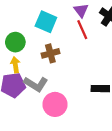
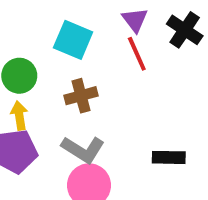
gray L-shape: (36, 84) -> (83, 149), moved

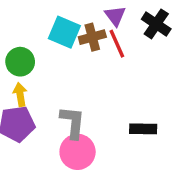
brown cross: (81, 96) -> (92, 37), moved
gray L-shape: (83, 149) -> (73, 122), turned -116

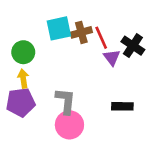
purple triangle: (115, 16) -> (112, 57), moved
black cross: (156, 24) -> (133, 46), moved
cyan square: (64, 32) -> (59, 28), turned -35

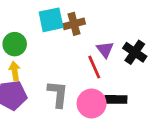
red line: (101, 38) -> (94, 67), moved
black cross: (133, 46) -> (135, 52), moved
pink circle: (69, 125) -> (92, 103), moved

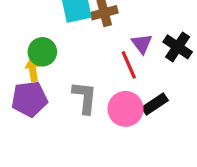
green circle: (15, 44) -> (42, 52), moved
black rectangle: (116, 99) -> (155, 104), turned -35

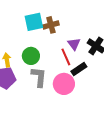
green circle: (42, 52) -> (31, 56), moved
black rectangle: (155, 104) -> (79, 69), moved

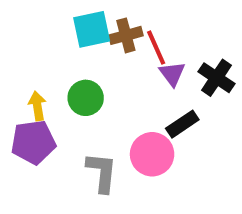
red line: (66, 57) -> (156, 48), moved
gray L-shape: (39, 77) -> (102, 172), moved

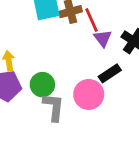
green circle: (86, 98) -> (42, 85), moved

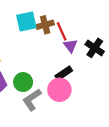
black rectangle: (110, 73) -> (64, 73), moved
gray L-shape: (54, 107) -> (32, 100), turned -130

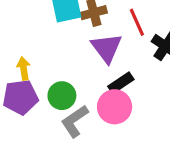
red line: (62, 31) -> (137, 22), moved
purple triangle: (70, 46) -> (107, 48), moved, size x1.5

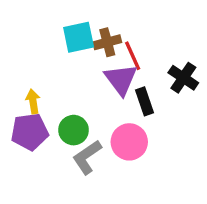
red line: (137, 22) -> (133, 56), moved
black rectangle: (121, 83) -> (144, 101), moved, turned -75

